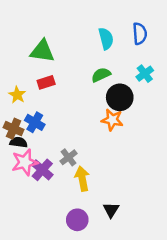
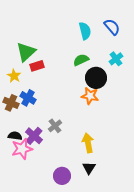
blue semicircle: (140, 34) -> (112, 27), turned -36
green triangle: (42, 51) -> (26, 52), moved, turned -50
black semicircle: (19, 142) -> (15, 136), moved
pink star: (25, 162) -> (22, 149), moved
yellow arrow: (82, 179) -> (88, 143), moved

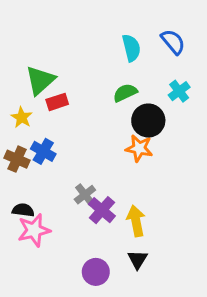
purple cross: (34, 136) -> (102, 210), moved

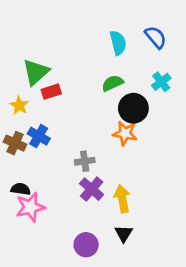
gray cross: (85, 195) -> (85, 161), moved, turned 30

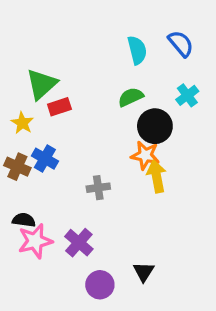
purple cross: (92, 189) -> (79, 243), moved
yellow arrow: (122, 199) -> (157, 176), moved

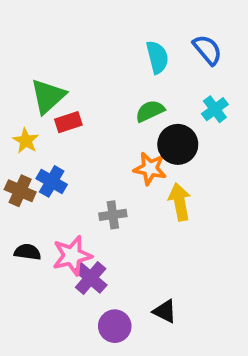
orange star: (145, 155) -> (150, 168), moved
pink star: (35, 241) -> (72, 256), moved
black triangle: (144, 272) -> (165, 311), turned -35

